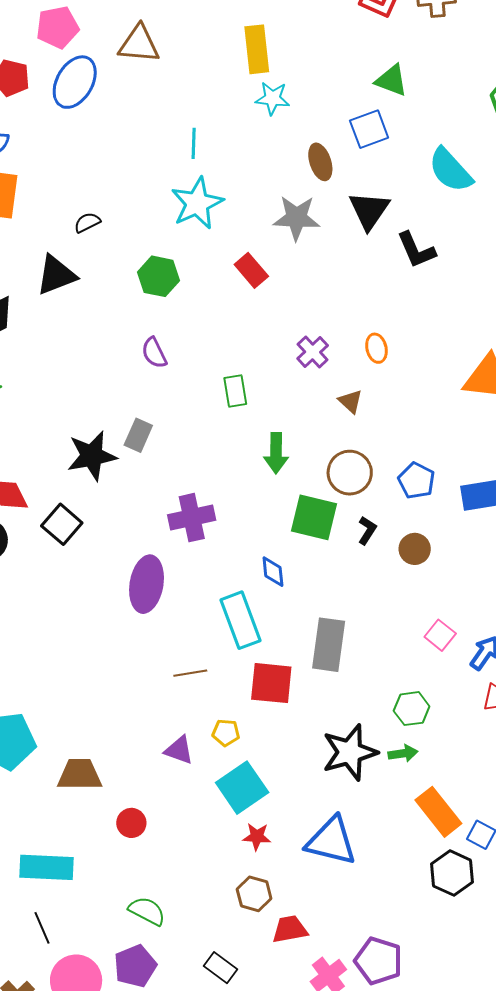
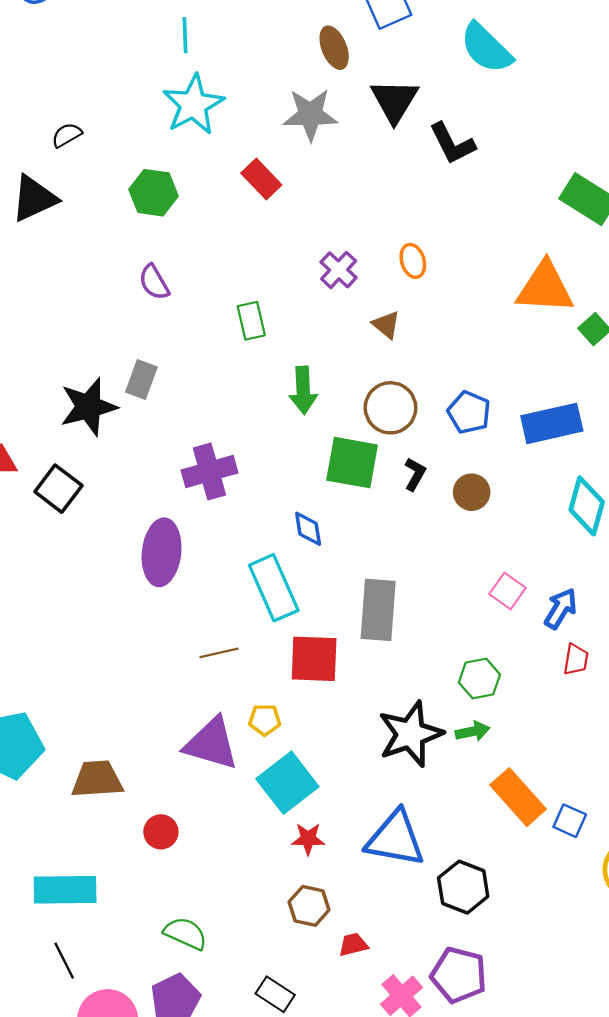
purple triangle: (179, 750) -> (211, 744), size x1.6
black hexagon: (452, 873) -> (463, 887), moved
red trapezoid: (290, 929) -> (353, 945), size x0.7

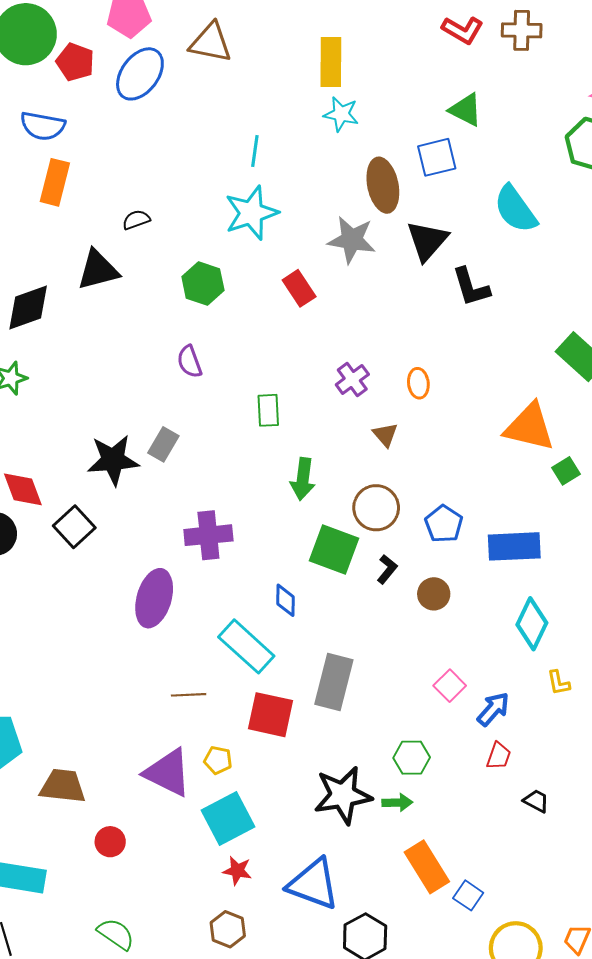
brown ellipse: (334, 48) -> (383, 185), size x1.4
cyan rectangle: (274, 588) -> (246, 646), turned -34

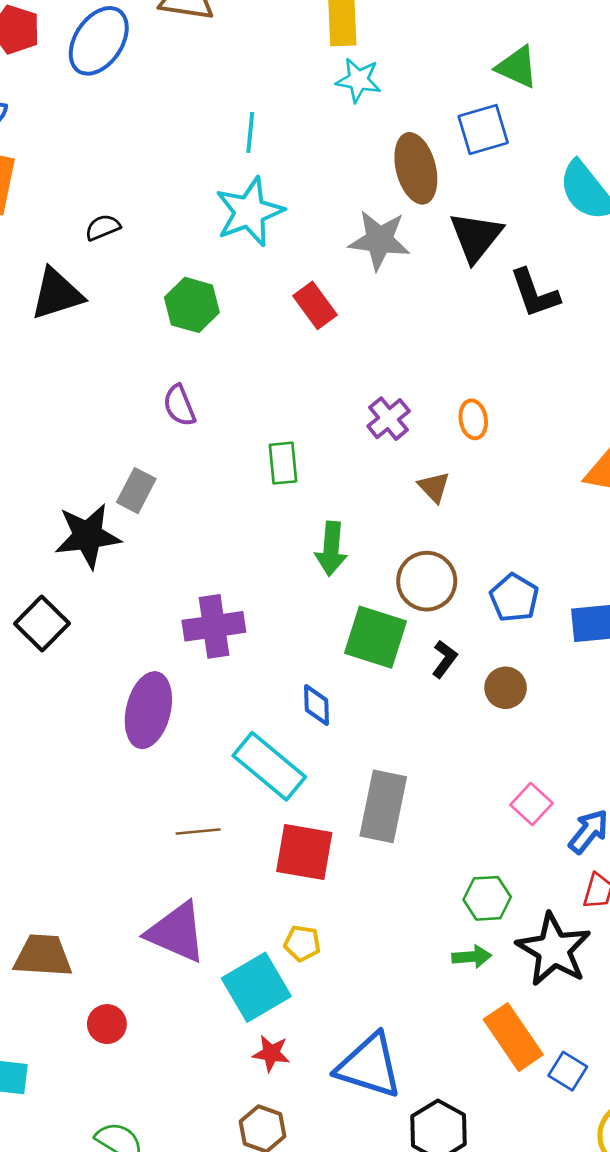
gray rectangle: (163, 444) -> (136, 491), moved
yellow pentagon: (218, 760) -> (302, 943), moved
black star: (343, 795) -> (554, 949), moved, turned -30

